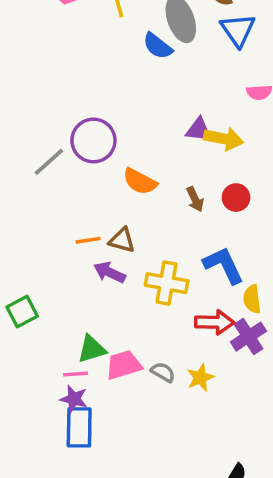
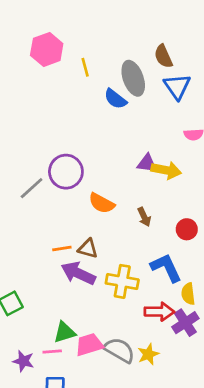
red circle: (236, 198) -> (187, 229), moved
purple arrow: (109, 272) -> (78, 273), size x1.4
gray semicircle: (163, 372) -> (119, 350), size x1.6
purple star: (74, 399) -> (23, 361), moved

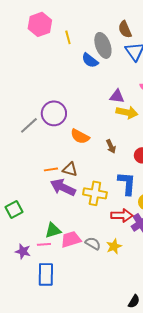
purple triangle: (147, 163) -> (117, 96), moved
blue L-shape: (166, 268) -> (127, 183), turned 30
gray semicircle: (119, 350) -> (93, 243), size x0.7

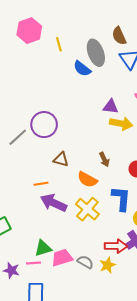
orange semicircle: (80, 136) -> (87, 180), moved
brown triangle: (70, 169) -> (61, 159), moved
yellow cross: (95, 193) -> (87, 209), turned 30
red arrow: (122, 215) -> (116, 246), moved

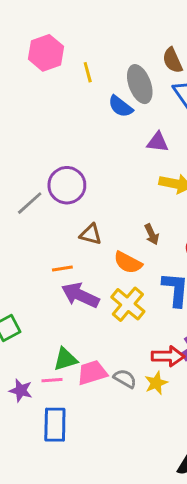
purple triangle: (111, 107) -> (158, 142), moved

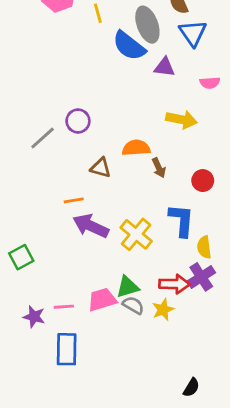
blue semicircle: (120, 106) -> (129, 46), size x1.4
purple triangle: (158, 142) -> (164, 67), moved
purple circle: (67, 185) -> (78, 121), size x0.7
orange semicircle: (128, 263) -> (136, 148), moved, turned 148
green triangle: (65, 359) -> (128, 287), moved

